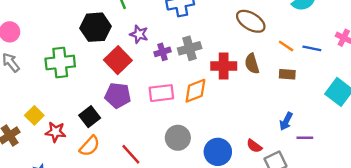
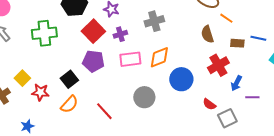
orange line: (286, 46) -> (226, 18), moved
blue line: (312, 48) -> (258, 38), moved
purple cross: (163, 52) -> (120, 34), moved
red cross: (224, 66) -> (218, 65), moved, turned -30
blue circle: (218, 152) -> (181, 79), moved

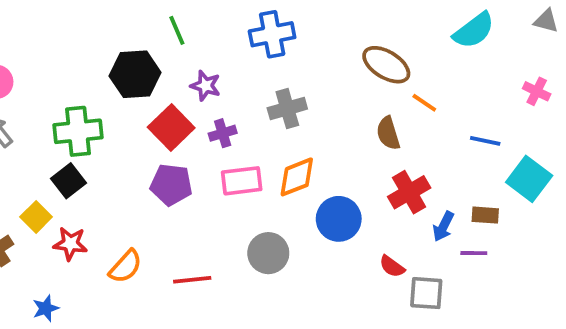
brown rectangle: (237, 43) -> (485, 215), moved
black square: (69, 79) -> (68, 181), moved
red line: (104, 111) -> (192, 280), turned -54
gray square: (227, 118) -> (426, 293), turned 30

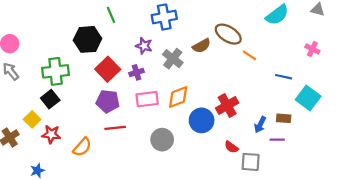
purple star: (205, 86) -> (144, 46), moved
gray cross: (287, 108) -> (173, 59), turned -36
brown semicircle: (388, 133) -> (202, 46), moved, turned -102
red cross: (409, 192) -> (227, 105), moved
red line: (192, 280) -> (115, 128), moved

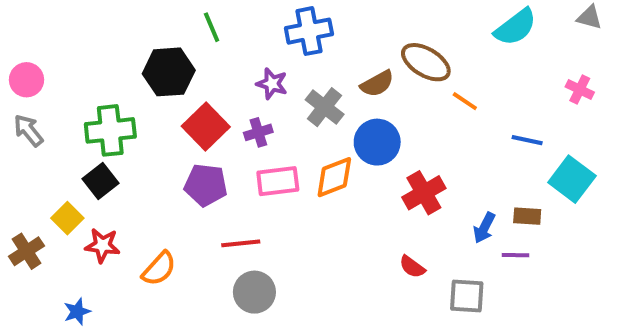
blue circle: (202, 120) -> (377, 142), moved
red line: (115, 128) -> (241, 243), moved
gray circle: (162, 140) -> (254, 292), moved
red semicircle: (231, 147) -> (412, 267), moved

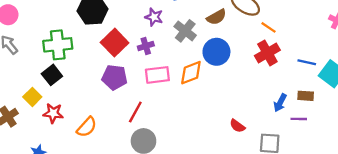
blue line: (527, 140) -> (307, 62), moved
red cross: (424, 193) -> (267, 53), moved
red line: (241, 243) -> (135, 112), turned -55

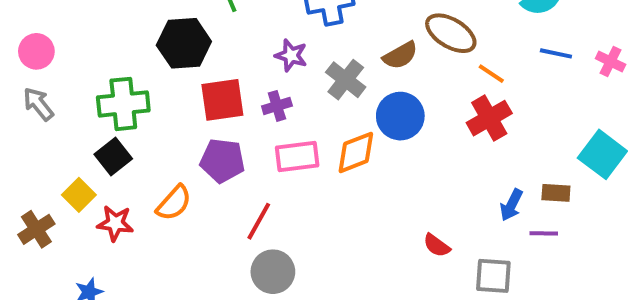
red square: (115, 43) -> (222, 100), turned 36
blue line: (307, 62) -> (556, 53), moved
orange semicircle: (87, 127) -> (174, 203), moved

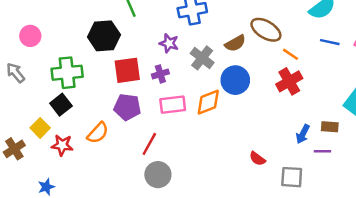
pink circle: (36, 51) -> (30, 36), moved

